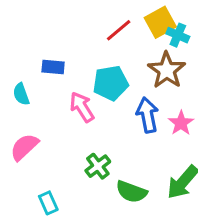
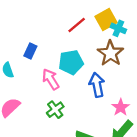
blue rectangle: (53, 67) -> (30, 51), turned -70
pink star: (181, 123) -> (121, 107), moved
green cross: (98, 166) -> (55, 110), moved

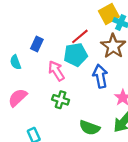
red line: (77, 25) -> (80, 36), moved
green cross: (55, 110) -> (61, 100), turned -35

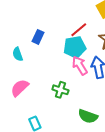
pink arrow: (56, 71) -> (80, 65), moved

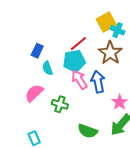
cyan semicircle: (18, 54) -> (47, 68), moved
pink semicircle: (20, 88) -> (34, 93), moved

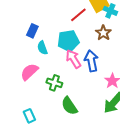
red line: (78, 44) -> (78, 15), moved
brown star: (110, 53) -> (103, 33), size x0.7
green semicircle: (88, 131) -> (69, 106), moved, turned 36

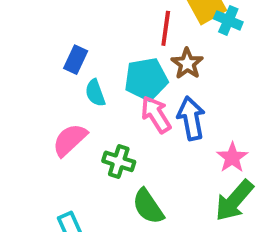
red line: (78, 15) -> (166, 28), turned -42
brown star: (103, 33) -> (187, 64), moved

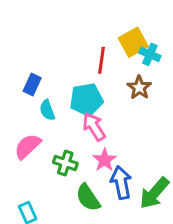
brown star: (187, 64) -> (139, 87), moved
blue arrow: (191, 118) -> (121, 183), moved
pink star: (232, 158) -> (105, 160), moved

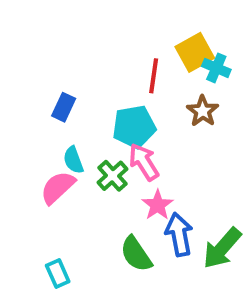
cyan semicircle: (47, 110) -> (73, 160), moved
green cross: (65, 163) -> (113, 176), moved, turned 30

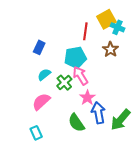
cyan semicircle: (73, 160) -> (44, 75), turned 72
pink semicircle: (58, 187) -> (41, 102), moved

